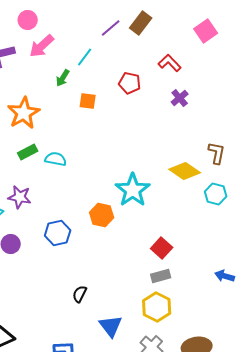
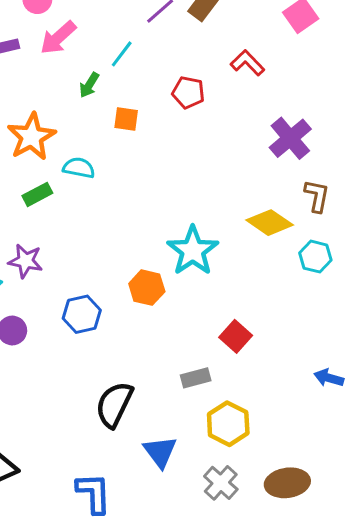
purple cross: (180, 98) -> (290, 138), moved, size x1.6
cyan semicircle: (56, 159) -> (79, 168), moved
gray rectangle: (161, 276) -> (196, 378), moved
black semicircle: (80, 294) -> (114, 404), size x1.8

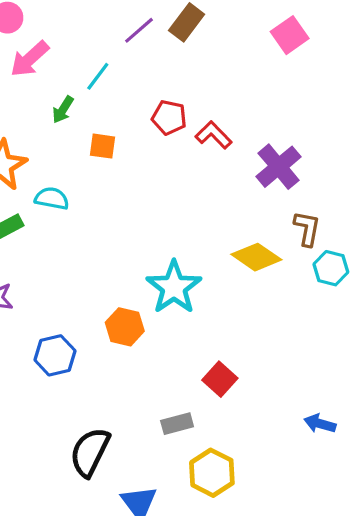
red L-shape: (247, 63) -> (214, 135), moved
cyan hexagon: (315, 257) -> (331, 268), moved

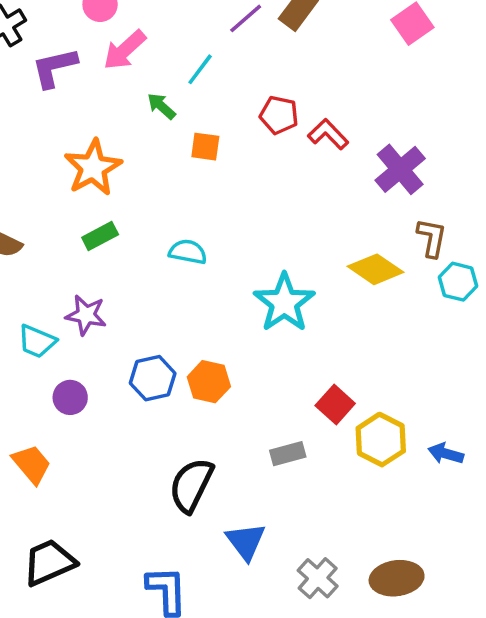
green arrow: (63, 110) -> (161, 106), turned 100
cyan semicircle: (52, 198) -> (188, 252), moved
orange hexagon: (125, 327) -> (209, 382), moved
yellow hexagon: (212, 473) -> (381, 440), moved

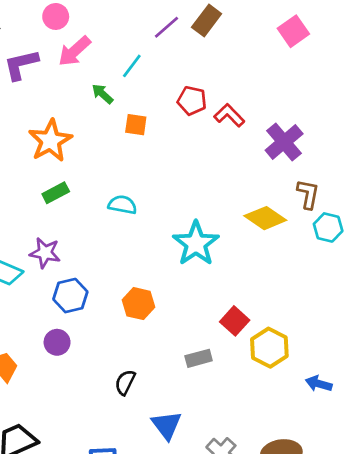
blue hexagon: (153, 378) -> (70, 296), moved
purple circle: (70, 397) -> (57, 342), moved
blue arrow: (446, 454) -> (319, 384), moved
black semicircle: (191, 485) -> (125, 382), size x0.6

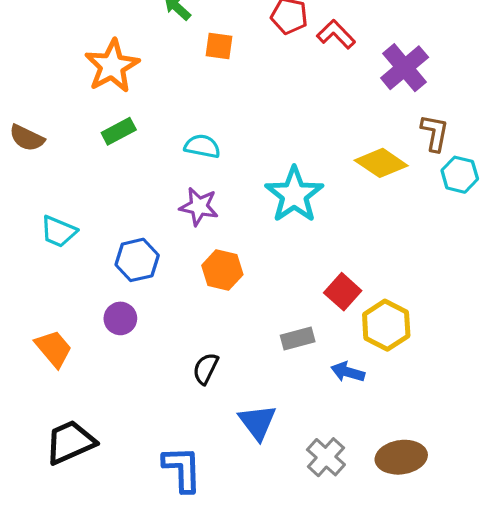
purple star: (45, 253) -> (199, 206), moved
blue arrow: (319, 384) -> (348, 372), moved

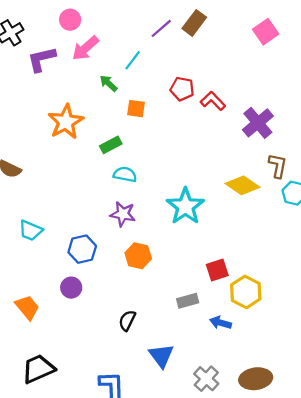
green rectangle: (119, 131) -> (111, 145), moved
red square: (343, 292) -> (217, 270), turned 30

